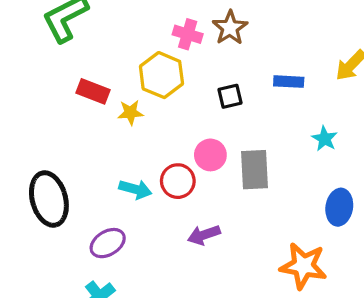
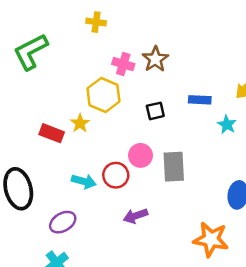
red rectangle: (93, 91) -> (52, 133), moved
yellow star: (130, 113) -> (80, 123), turned -30
cyan star: (325, 139) -> (227, 125), moved

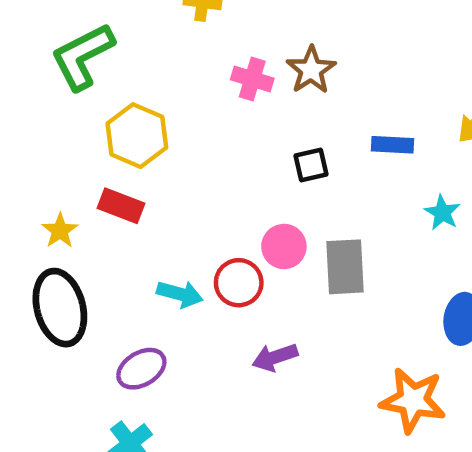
yellow hexagon: (103, 95) -> (137, 136), moved
yellow star: (80, 123) -> (60, 231), moved
cyan star: (227, 125) -> (442, 213), moved

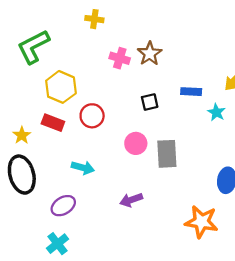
cyan star: (442, 213) -> (216, 112), moved
red circle: (239, 283) -> (92, 116), moved

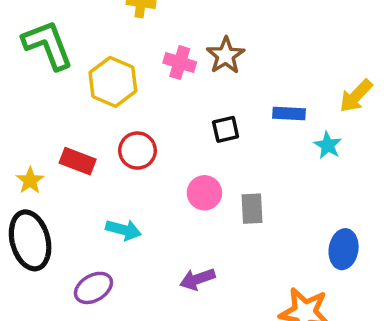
green L-shape: (33, 47) -> (48, 45), turned 96
yellow hexagon: (61, 87) -> (113, 82), moved
gray rectangle: (167, 154) -> (252, 209), size x0.7

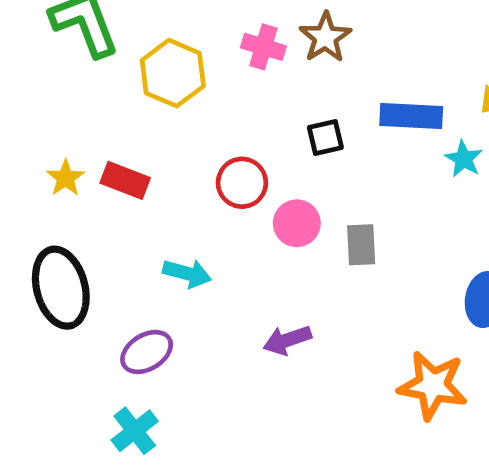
blue rectangle: (289, 114) -> (411, 116), size x1.4
red circle: (137, 151) -> (242, 183), moved
yellow star: (30, 180) -> (66, 178), moved

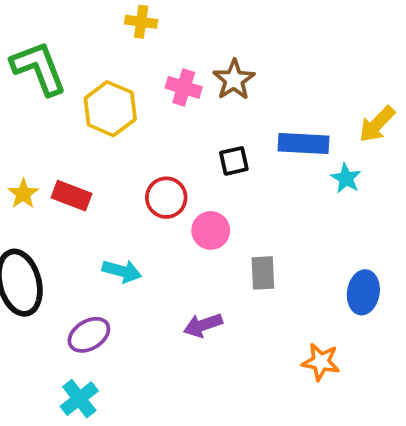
gray rectangle: (361, 245) -> (263, 273), moved
orange star: (433, 385) -> (321, 362), size x0.7

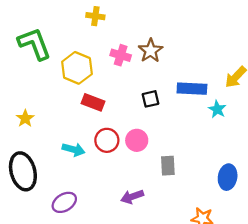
red rectangle: (72, 196) -> (93, 102), moved
red circle: (166, 198) -> (107, 140), moved
cyan arrow: (122, 271) -> (74, 150), moved

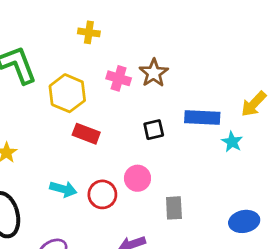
red circle: (107, 140) -> (102, 194), moved
blue ellipse: (228, 177) -> (244, 221), turned 70

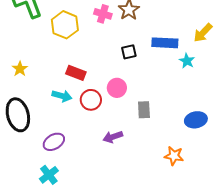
red rectangle: (86, 134) -> (76, 73), moved

